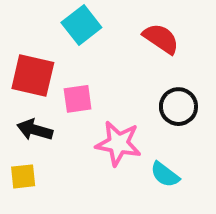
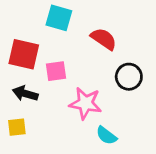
cyan square: (81, 25) -> (59, 18), turned -36
red semicircle: (161, 39) -> (104, 39), moved
cyan semicircle: (165, 175) -> (106, 136), moved

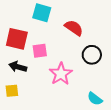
pink star: (85, 103) -> (61, 74), turned 30
cyan semicircle: (106, 136) -> (95, 99), moved

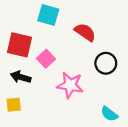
pink square: (40, 51) -> (46, 59), turned -35
pink star: (61, 74) -> (70, 85), turned -30

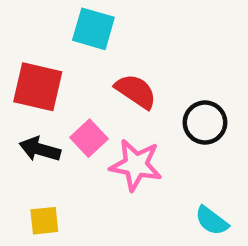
red semicircle: (85, 32) -> (136, 91), moved
pink square: (46, 59) -> (89, 138), moved
yellow square: (14, 105) -> (44, 221), moved

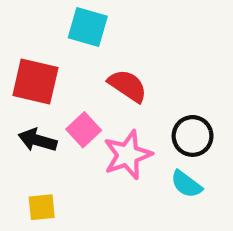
black circle: (205, 123) -> (193, 136), moved
pink star: (136, 165) -> (128, 155), turned -30
cyan semicircle: (212, 221) -> (186, 184), moved

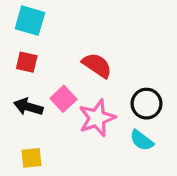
cyan square: (88, 27) -> (30, 21), moved
red square: (35, 82) -> (27, 62), size x0.6

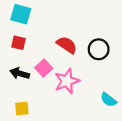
black circle: (146, 104) -> (99, 49), moved
cyan semicircle: (142, 140) -> (108, 100), moved

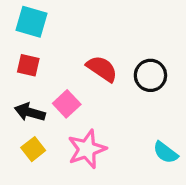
pink star: (67, 81) -> (87, 149), moved
yellow square: (22, 109) -> (33, 149), moved, turned -32

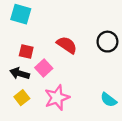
red square: (28, 65) -> (26, 51), moved
black circle: (150, 75) -> (107, 42), moved

